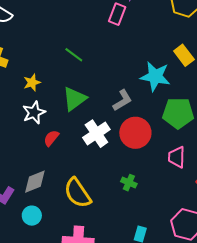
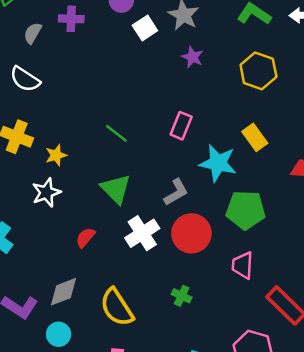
pink rectangle: (117, 14) -> (181, 126), moved
yellow star: (32, 82) -> (56, 155), moved
green triangle: (74, 99) -> (116, 189), turned -40
white star: (34, 113) -> (46, 193), moved

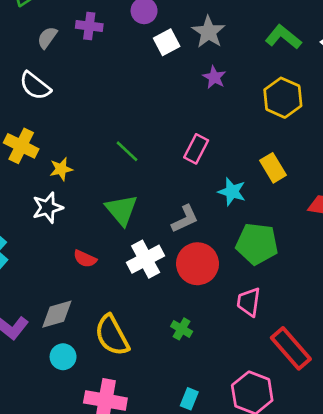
cyan star: (218, 163) -> (232, 192), size x0.7
red semicircle: (85, 238) -> (85, 259), turned -110
cyan circle: (59, 334) -> (63, 357), moved

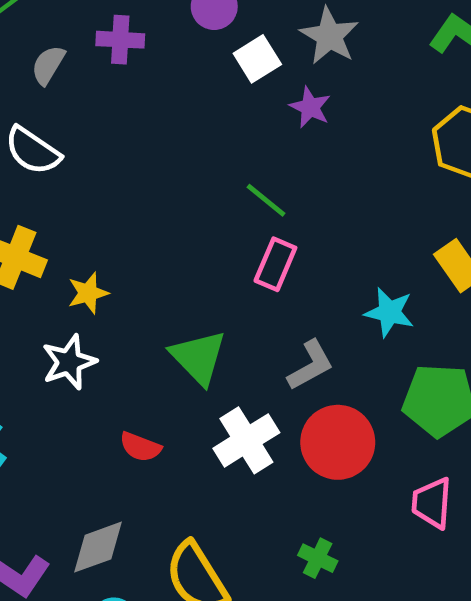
purple star: (214, 77) -> (310, 107), moved
pink rectangle: (196, 149) -> (275, 264), moved
green line: (127, 151) -> (266, 200), moved

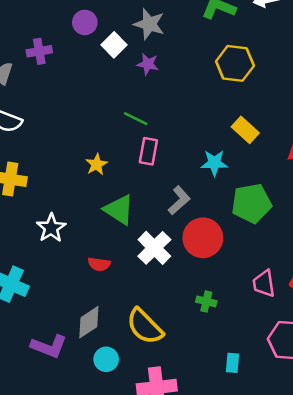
yellow star: (88, 293) -> (97, 164), moved
pink trapezoid: (432, 503) -> (264, 284), moved

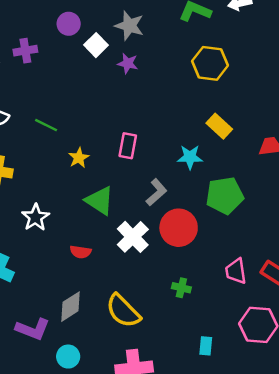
green line: (136, 119) -> (46, 125), moved
cyan circle: (106, 359) -> (68, 357), moved

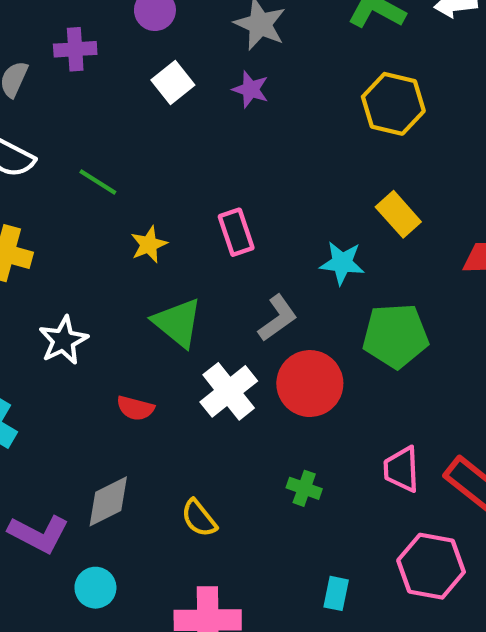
white square: (96, 45) -> (173, 82), moved
pink rectangle: (128, 146) -> (236, 232), turned -35
yellow semicircle: (123, 311) -> (199, 518), size x0.6

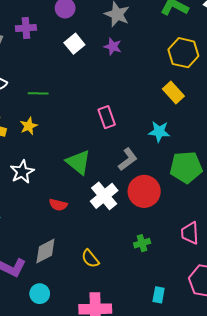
green line: (98, 182) -> (38, 93), turned -30
yellow rectangle: (398, 214) -> (173, 93), moved
yellow star: (149, 244) -> (29, 126), moved
green cross: (304, 488) -> (142, 243), turned -35

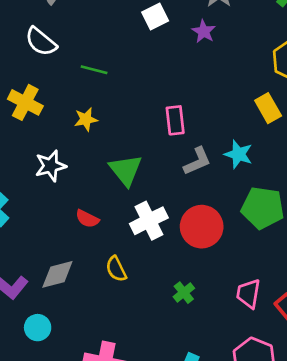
yellow star: (29, 126) -> (86, 119), moved
gray L-shape: (128, 159) -> (197, 161), moved
green cross: (142, 243) -> (184, 293), turned -35
yellow semicircle: (90, 259) -> (116, 269), moved

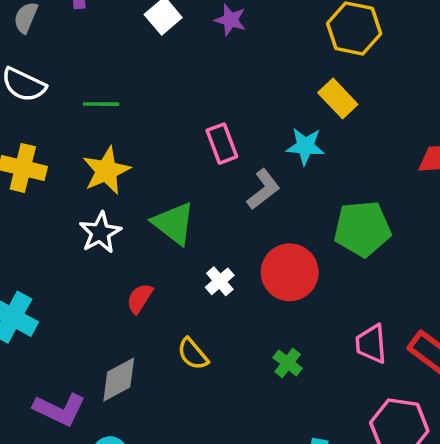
yellow star: (86, 119) -> (106, 171), size x1.5
cyan star: (238, 154) -> (305, 146), moved
white star: (51, 166) -> (100, 233), moved
red semicircle: (87, 219) -> (140, 298), turned 110
white cross: (149, 221) -> (220, 281), size x0.6

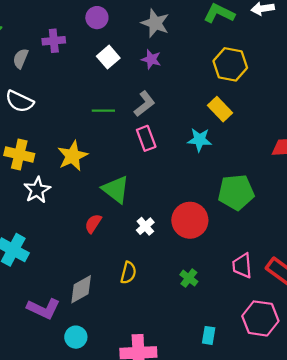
green line: (101, 104) -> (103, 111), moved
gray L-shape: (263, 189) -> (144, 104), moved
white star: (100, 233) -> (37, 190), moved
red semicircle: (140, 298) -> (93, 224), moved
yellow semicircle: (193, 354) -> (128, 273), turned -125

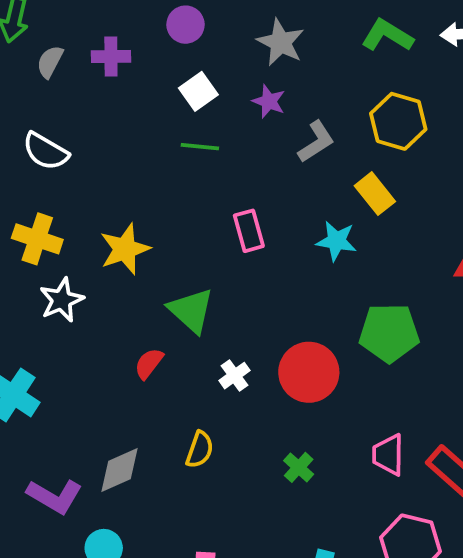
gray semicircle: (21, 59) -> (50, 62), moved
gray L-shape: (144, 104) -> (316, 142), moved
green line: (103, 111) -> (200, 147), moved

